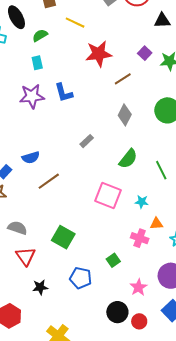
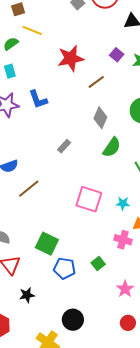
yellow line: (75, 23) -> (32, 31), moved
green semicircle: (128, 159) -> (112, 147), moved
blue pentagon: (81, 278) -> (64, 268), moved
black circle: (117, 312) -> (73, 320), moved

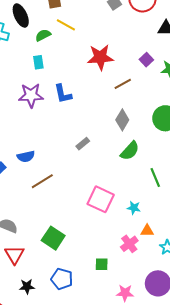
pink cross: (123, 240) -> (129, 244), turned 30
green square: (98, 264) -> (102, 264), turned 32
blue pentagon: (64, 268) -> (62, 279), moved
pink star: (125, 289) -> (125, 293), turned 30

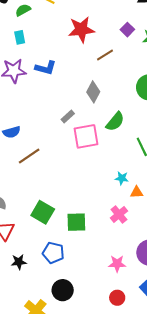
blue L-shape: (63, 94) -> (46, 68), turned -60
gray diamond: (122, 120) -> (93, 92), moved
pink square: (101, 199) -> (86, 136), moved, turned -32
orange triangle: (147, 231) -> (137, 192), moved
green square: (102, 264) -> (76, 222), moved, size x1.5

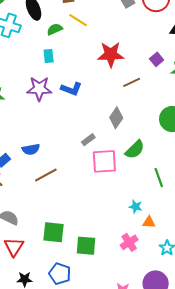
green square: (43, 212) -> (54, 232), turned -30

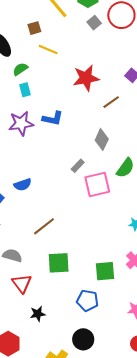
green semicircle: (55, 29) -> (20, 69), moved
brown line: (46, 175) -> (44, 226), moved
green square: (86, 246) -> (105, 271), moved
blue pentagon: (60, 274) -> (87, 301), moved

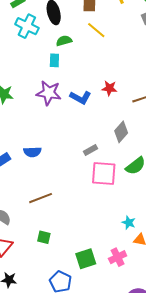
red star: (86, 78) -> (109, 88), moved, size x0.6
cyan rectangle: (25, 90) -> (54, 60), moved
green square: (59, 263) -> (44, 237), size x0.6
green square: (105, 271) -> (86, 259), turned -30

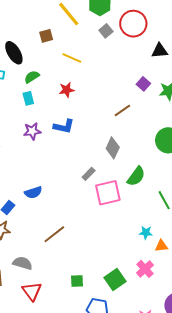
yellow line: (96, 30) -> (72, 58), moved
red star: (109, 88) -> (67, 90), moved
purple star: (49, 93) -> (32, 131), size x0.7
green square: (44, 237) -> (77, 281), moved

